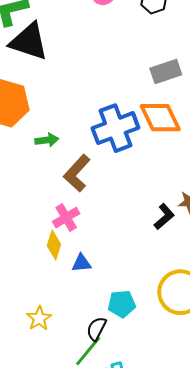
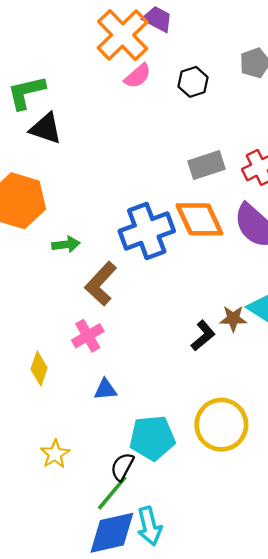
black triangle: (29, 42) -> (46, 128), size x0.7
yellow diamond: (54, 245) -> (39, 369), moved
cyan pentagon: (122, 304) -> (152, 438), size x1.4

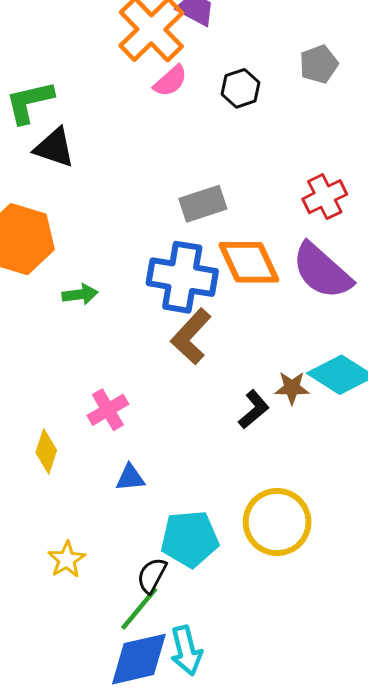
gray rectangle: (207, 165) -> (203, 204), moved
blue cross: (147, 231) -> (182, 277), turned 30
brown L-shape: (101, 284) -> (191, 336), moved

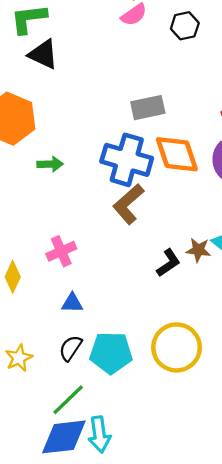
black semicircle: (152, 575) -> (70, 348), moved

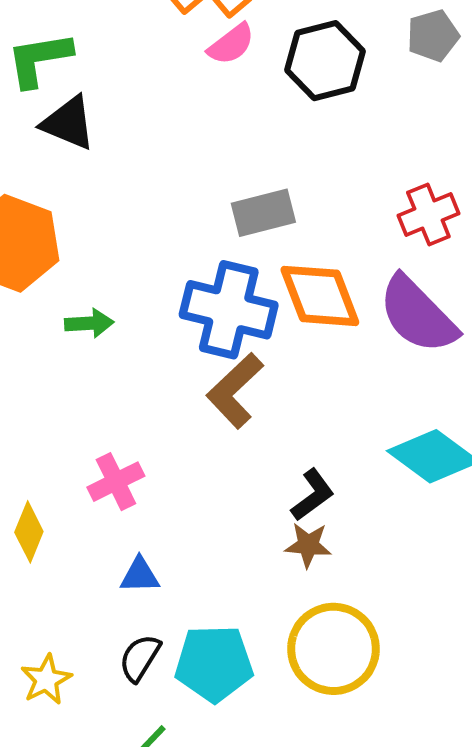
black hexagon: (185, 26) -> (325, 61), size x1.5
brown star: (198, 250) -> (308, 545), moved

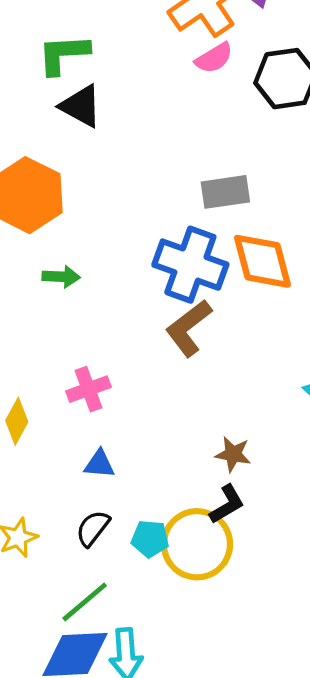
green arrow: (89, 323) -> (61, 277), moved
black L-shape: (313, 495) -> (227, 504), moved
yellow circle: (333, 649) -> (197, 544), moved
cyan pentagon: (214, 663) -> (150, 539), size x0.6

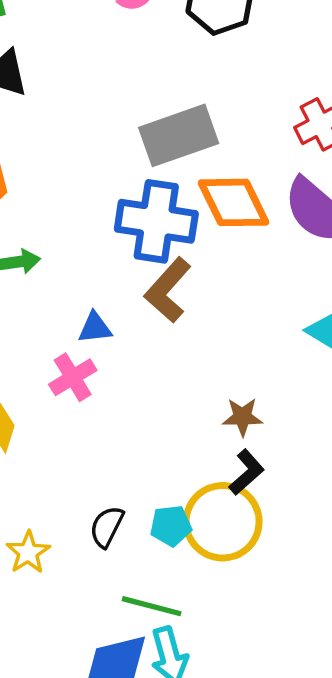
gray rectangle: (225, 192) -> (179, 135), size x1.4
blue triangle: (99, 464) -> (95, 328), moved
green line: (85, 602) -> (152, 606), moved, turned 66

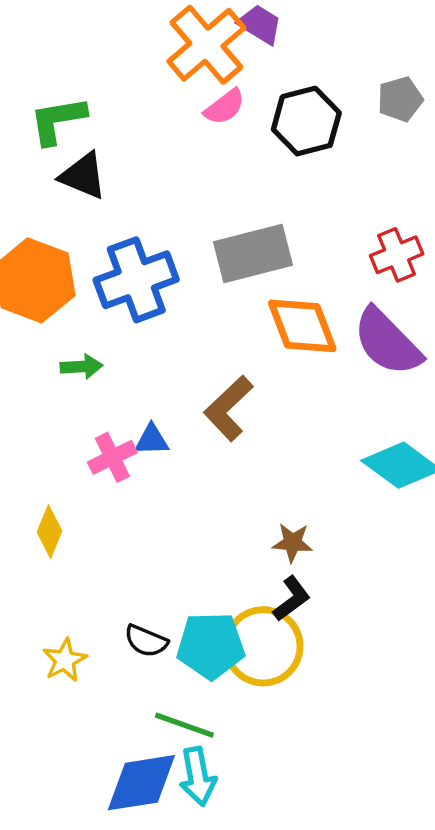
blue cross: (156, 221) -> (136, 280), moved, turned -34
pink cross: (73, 377) -> (112, 457), moved
cyan pentagon: (171, 526) -> (211, 646), size x1.6
black semicircle: (107, 527) -> (146, 641), turned -99

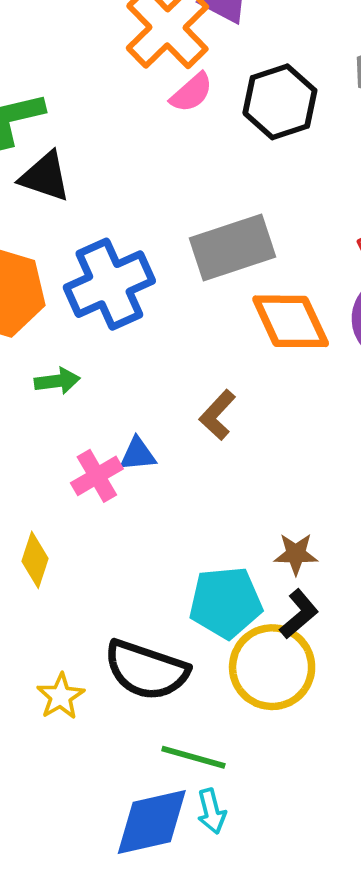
brown L-shape: (228, 408) -> (218, 415), size x0.7
black semicircle: (146, 641) -> (146, 670), size x1.8
cyan pentagon: (211, 646) -> (226, 603), moved
cyan arrow: (198, 776) -> (212, 811), size x0.7

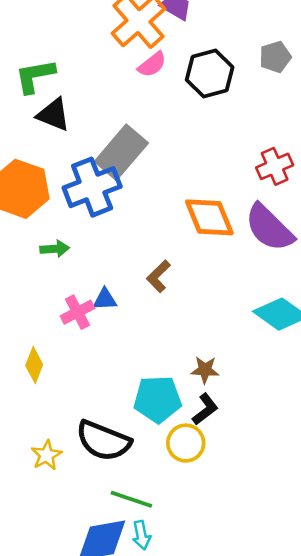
gray rectangle: (233, 247) -> (121, 152), moved, turned -34
yellow circle: (272, 667) -> (186, 443), size x0.7

